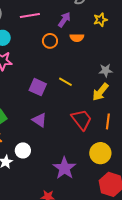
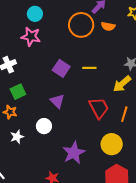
orange circle: (50, 41) -> (81, 25), size x1.6
yellow line: (65, 82) -> (89, 68), turned -40
white circle: (23, 150) -> (44, 126), moved

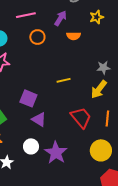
orange circle: (81, 25) -> (37, 37), moved, size x0.6
purple square: (61, 68) -> (28, 98), moved
purple star: (74, 153) -> (56, 153), moved

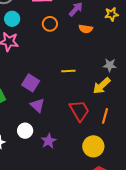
purple star: (56, 153) -> (49, 141), size x0.7

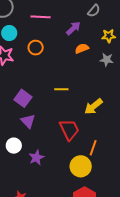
orange circle: (50, 24) -> (36, 48), moved
orange semicircle: (86, 29) -> (82, 48), turned 144
gray star: (110, 65) -> (107, 60), moved
orange line: (105, 116) -> (93, 148), moved

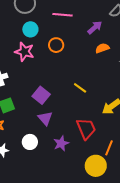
yellow line: (61, 89) -> (80, 88), turned 32
purple star: (36, 158) -> (61, 143), moved

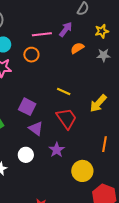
pink line: (62, 15) -> (42, 34), moved
red trapezoid: (86, 129) -> (67, 118), moved
yellow circle: (96, 166) -> (82, 171), moved

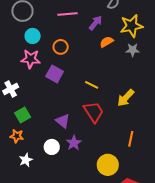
yellow star: (102, 31) -> (132, 26), size x1.6
pink line: (42, 34) -> (67, 14), moved
purple square: (27, 107) -> (55, 74), moved
purple star: (57, 150) -> (74, 143), moved

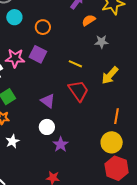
gray star: (133, 50) -> (101, 42), moved
pink star: (31, 59) -> (15, 58), moved
purple star: (74, 143) -> (61, 144), moved
white circle: (52, 147) -> (47, 127), moved
yellow circle: (108, 165) -> (112, 142), moved

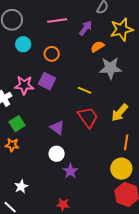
gray star: (101, 42) -> (110, 68), size x1.6
yellow arrow: (110, 75) -> (120, 113), moved
white star: (12, 141) -> (21, 187), moved

